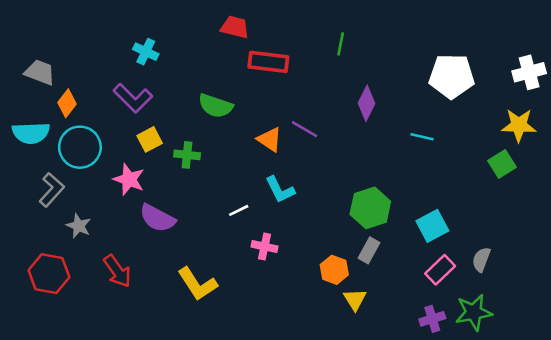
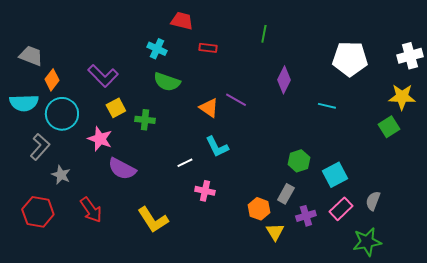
cyan cross: (146, 52) -> (157, 49), moved
red rectangle: (268, 62) -> (208, 48), size x0.6
green hexagon: (370, 208) -> (299, 161), moved, size x0.7
purple cross: (432, 319) -> (306, 216), moved

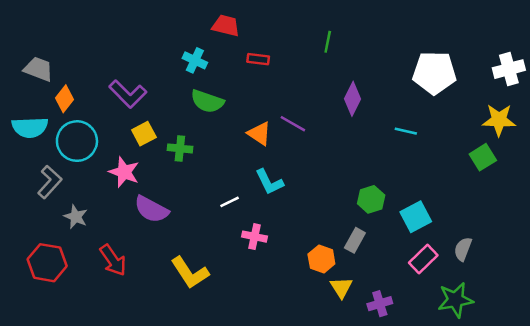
purple cross: (306, 216) -> (380, 304), moved

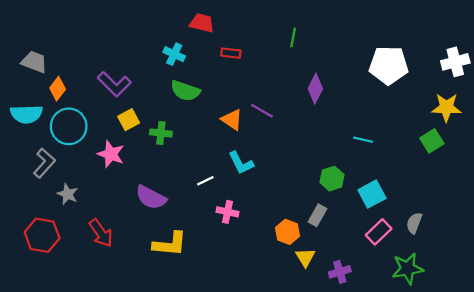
cyan line: (406, 131) -> (363, 140), moved
purple semicircle: (151, 209) -> (151, 197), moved
yellow L-shape: (190, 273) -> (170, 244), turned -52

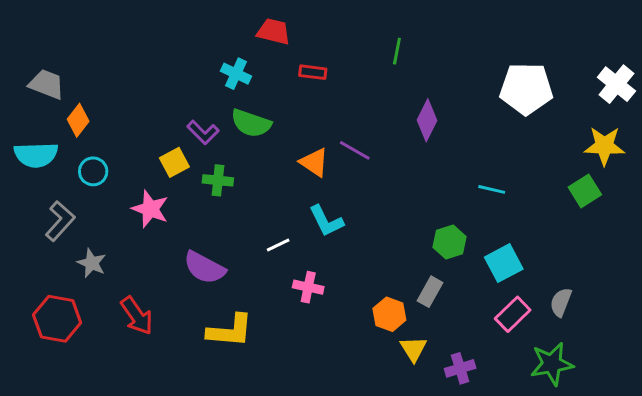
white cross: (455, 62) -> (616, 84), turned -36
purple L-shape: (114, 84) -> (203, 132), moved, size x0.7
cyan circle: (69, 126) -> (93, 171), size x0.6

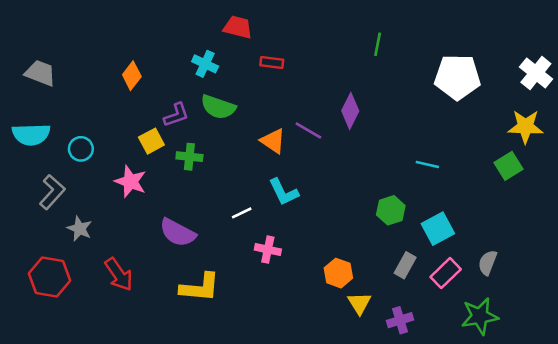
green line: (397, 51) -> (378, 44), moved
orange diamond: (78, 120) -> (132, 76), moved
purple diamond: (427, 120) -> (350, 111), moved
purple L-shape: (203, 132) -> (176, 115), turned -64
gray rectangle: (430, 292) -> (405, 265), moved

